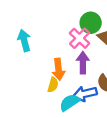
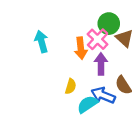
orange arrow: (58, 69) -> (81, 48), moved
blue arrow: (85, 94) -> (103, 95), turned 35

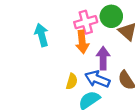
pink cross: (98, 39) -> (86, 22), moved, turned 30
blue arrow: (103, 95) -> (97, 79), moved

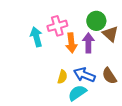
pink cross: (86, 22) -> (57, 26), moved
purple arrow: (103, 58) -> (88, 43), moved

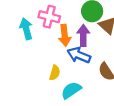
pink cross: (57, 26) -> (49, 17), turned 30
blue arrow: (84, 75) -> (79, 55), moved

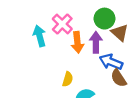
pink cross: (49, 17) -> (62, 24), turned 30
blue arrow: (79, 55) -> (111, 62), moved

